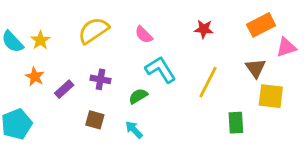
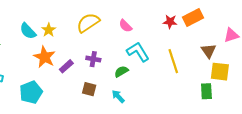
orange rectangle: (261, 25) -> (193, 18), moved
orange star: (35, 77) -> (44, 57), size x1.5
yellow line: (208, 82) -> (173, 61), turned -45
green rectangle: (236, 123) -> (206, 91), moved

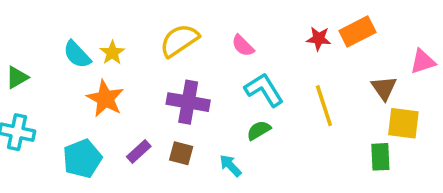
purple cross: (93, 59) -> (188, 102), size x1.6
purple rectangle: (66, 66) -> (139, 151), moved
green semicircle: (121, 72) -> (259, 130), moved

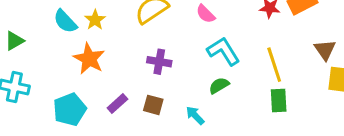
purple cross: (188, 102) -> (159, 62), size x0.7
green rectangle: (380, 157) -> (279, 100), moved

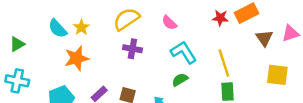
brown triangle: (325, 50) -> (264, 38), moved
orange star: (89, 59) -> (77, 58), turned 30
purple cross: (159, 62) -> (132, 49), moved

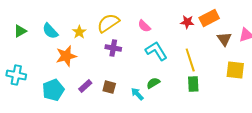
yellow star: (81, 27) -> (79, 32), moved
green triangle: (17, 44) -> (20, 31), moved
green semicircle: (180, 80) -> (153, 83), moved

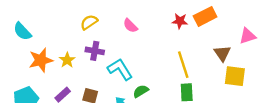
yellow semicircle: (108, 23) -> (89, 22), size x0.7
yellow star: (79, 32) -> (67, 60), moved
brown triangle: (224, 39) -> (222, 53), moved
cyan L-shape: (156, 51) -> (120, 69), moved

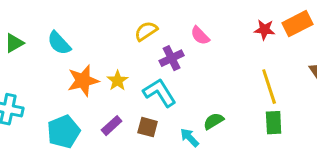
purple cross: (95, 51) -> (172, 58), moved, turned -36
cyan L-shape: (120, 69) -> (160, 93), moved

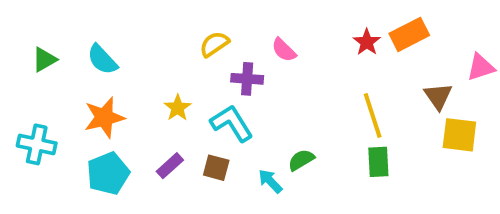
red star: (265, 30) -> (367, 42), turned 30
purple cross: (172, 58) -> (247, 79), turned 30
orange star: (83, 81) -> (104, 117), moved

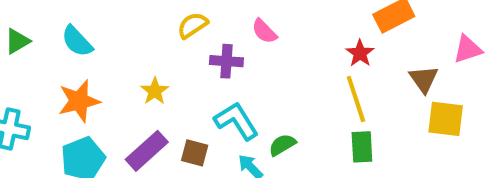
red star: (367, 42) -> (360, 53), moved
cyan L-shape: (232, 123) -> (236, 121), moved
purple rectangle: (170, 166) -> (147, 151), size x1.5

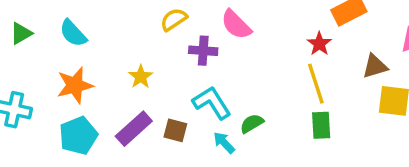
pink semicircle: (264, 31) -> (236, 25), size x1.4
brown triangle: (424, 79) -> (375, 66), turned 48

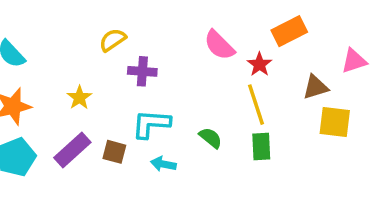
pink semicircle: (236, 25) -> (219, 45), moved
cyan L-shape: (212, 103) -> (151, 124), turned -54
green semicircle: (252, 123) -> (211, 138), moved, turned 70
cyan arrow: (224, 143) -> (163, 164), turned -35

